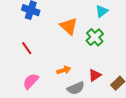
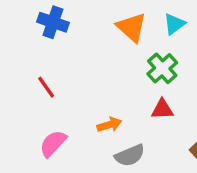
orange triangle: (69, 26) -> (132, 27), moved
red triangle: (95, 75) -> (162, 109), moved, turned 32

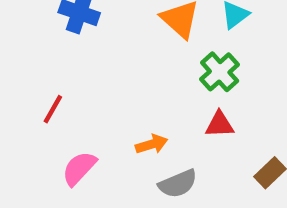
red line: (46, 87) -> (53, 109), moved, turned 65

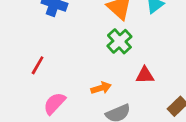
green cross: (220, 72) -> (119, 41), moved

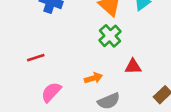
red line: (38, 65) -> (36, 58), turned 42

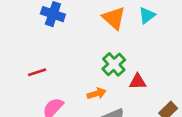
green cross: (110, 36) -> (114, 64), moved

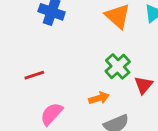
red triangle: (138, 82) -> (144, 85), turned -48

